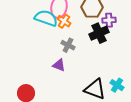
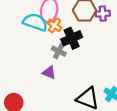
purple cross: (109, 20) -> (103, 14), moved
black cross: (99, 33) -> (72, 38), moved

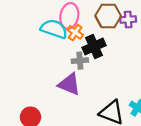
gray cross: (59, 51) -> (80, 61), turned -32
purple triangle: (49, 73) -> (69, 84), size x1.5

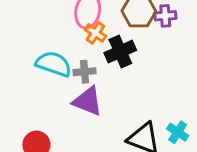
cyan semicircle: (54, 29) -> (54, 64), moved
gray cross: (80, 61) -> (85, 72), moved

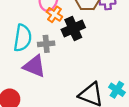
cyan semicircle: (54, 64) -> (23, 38), turned 80
purple triangle: (88, 101) -> (34, 66), moved

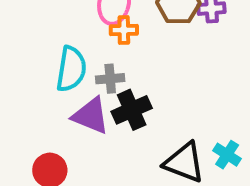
orange cross: (54, 14) -> (124, 30), turned -35
black cross: (73, 28) -> (132, 110), moved

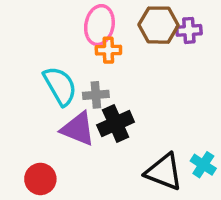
cyan semicircle: (71, 69) -> (60, 86), turned -39

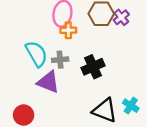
purple cross: (189, 30) -> (121, 17), turned -35
black cross: (116, 124) -> (93, 67), moved

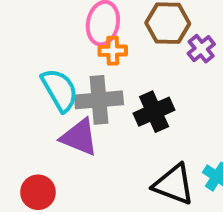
purple cross: (121, 17) -> (201, 49), moved
gray cross: (60, 60) -> (99, 100), size x1.6

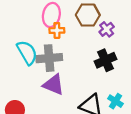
black cross: (154, 112) -> (105, 60), moved
purple triangle: (79, 137) -> (54, 85), moved

